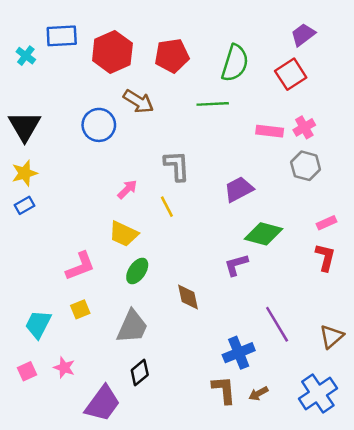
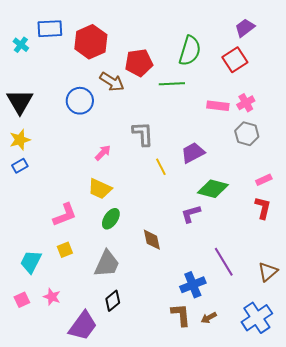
red pentagon: (172, 56) -> (139, 63), moved
yellow line: (167, 207) -> (161, 167), moved

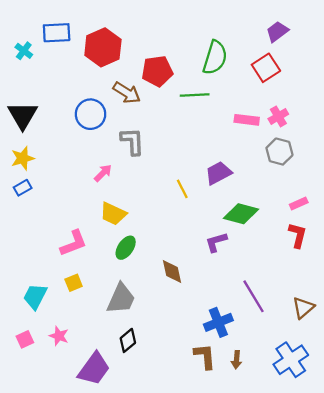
gray L-shape: (143, 134) -> (132, 141), moved
pink arrow: (103, 153) -> (103, 173), moved
brown arrow: (209, 318) -> (236, 360), turned -56

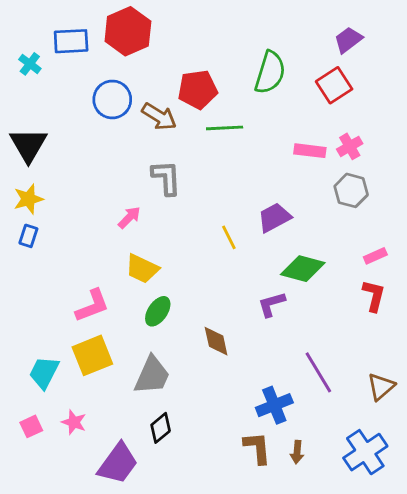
red hexagon: (103, 47) -> (128, 31), moved
green line: (195, 95) -> (225, 128), moved
blue circle: (91, 114) -> (112, 99), moved
blue rectangle: (23, 188) -> (28, 236), turned -42
yellow square: (74, 283) -> (92, 355), size x1.8

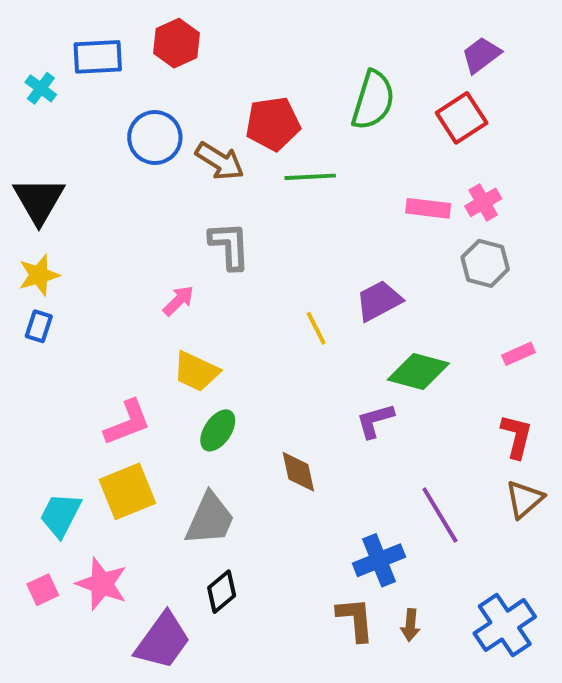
red hexagon: (128, 31) -> (176, 43), size x0.7
red L-shape: (374, 296) -> (517, 436), moved
brown triangle: (381, 387) -> (524, 499), moved
pink star: (74, 422) -> (102, 584), size x1.5

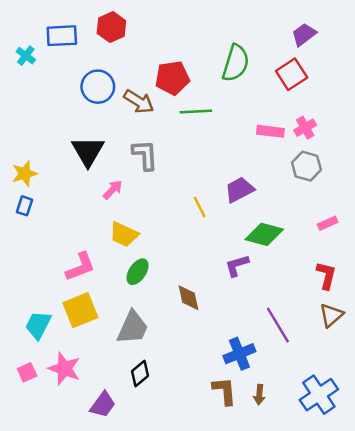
black triangle: (39, 200) -> (88, 151), moved
purple trapezoid: (163, 641) -> (103, 405), size x0.7

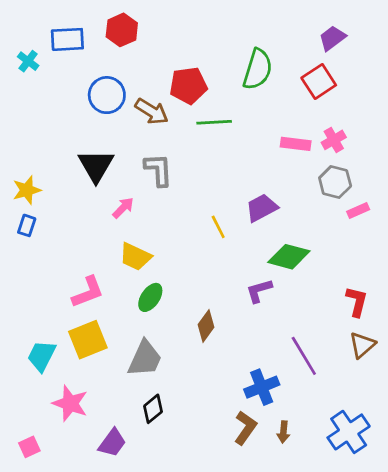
pink rectangle: (328, 223) -> (358, 211), moved
brown diamond: (188, 298) -> (206, 326), turned 48
pink square: (27, 372) -> (29, 447), moved
brown L-shape: (224, 391) -> (245, 428), turned 40

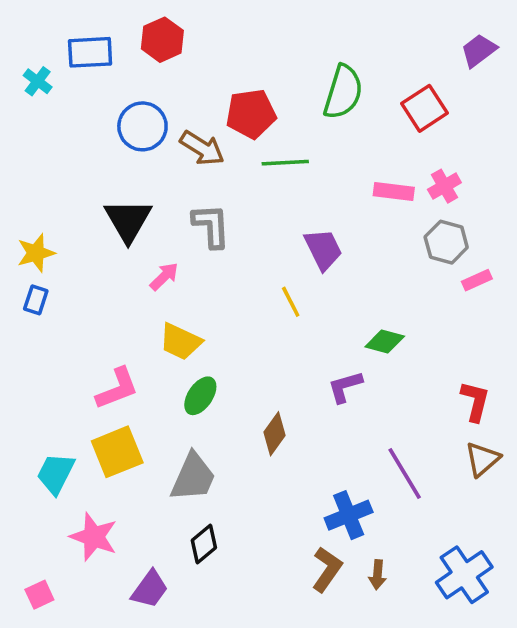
purple trapezoid: (332, 38) -> (479, 50), moved
purple trapezoid: (262, 208) -> (323, 249), moved, turned 92
green diamond: (289, 257) -> (385, 342), size x0.7

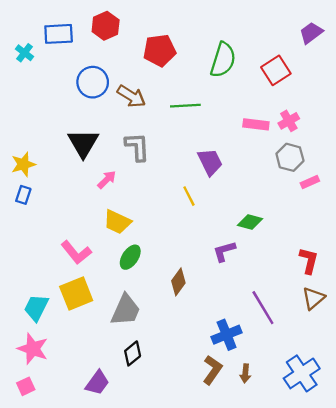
red pentagon: (251, 114) -> (160, 50), moved
pink L-shape: (117, 389) -> (76, 252), turned 72
pink star: (94, 537) -> (33, 349), moved

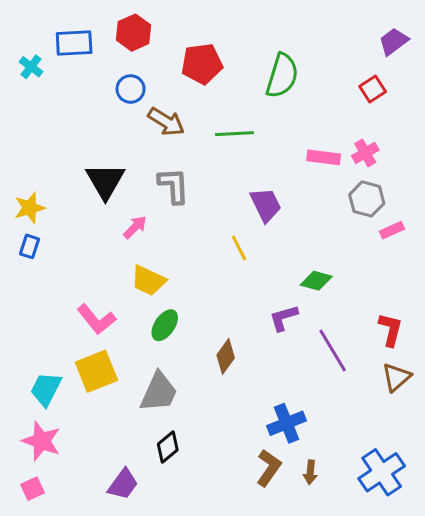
red square: (276, 70) -> (373, 89), moved, size x0.7
blue circle: (93, 82) -> (131, 89), moved, size x0.7
purple line: (263, 308) -> (333, 350), moved

